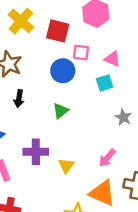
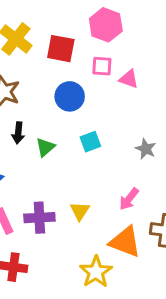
pink square: (81, 53) -> (102, 66), moved
cyan square: (105, 83) -> (90, 142), moved
green triangle: (61, 111) -> (45, 147), moved
purple cross: (36, 152) -> (39, 218), moved

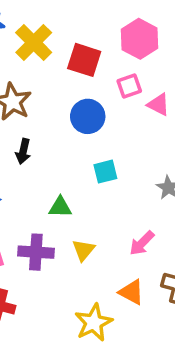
pink square: (102, 66) -> (129, 86), turned -30
green triangle: (45, 147) -> (60, 207), moved, turned 35
orange triangle: (125, 242) -> (131, 292), size x0.7

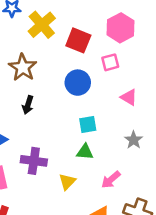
pink triangle: (159, 105) -> (129, 97), moved
green triangle: (60, 207) -> (85, 152), moved
purple cross: (36, 252) -> (34, 161), moved

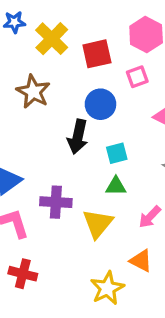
red square: (78, 40) -> (97, 54), turned -30
black arrow: (28, 105) -> (78, 137), moved, size x1.5
yellow triangle: (67, 182) -> (98, 224), size x1.5

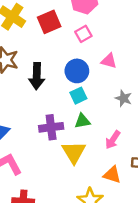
blue circle: (100, 104) -> (77, 71), moved
black arrow: (78, 137) -> (37, 76), moved
purple cross: (56, 202) -> (51, 127), moved

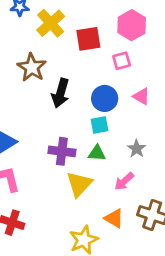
gray star: (124, 98) -> (137, 149), moved

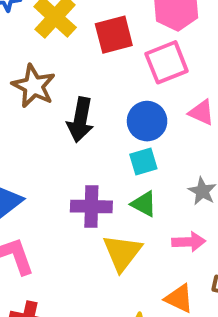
pink square: (122, 61) -> (167, 62), size x1.5
green triangle: (97, 153) -> (144, 204), turned 30
pink arrow: (124, 181) -> (189, 242), turned -135

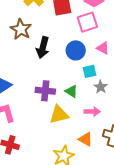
cyan square: (143, 162) -> (89, 71), moved
yellow triangle: (122, 253) -> (59, 115), turned 35

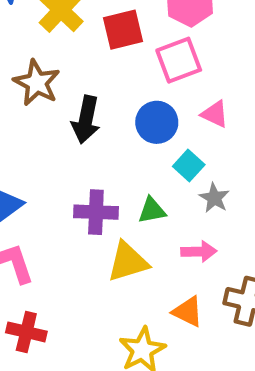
cyan square: (89, 71) -> (189, 165), turned -32
green triangle: (71, 91) -> (152, 210), turned -40

